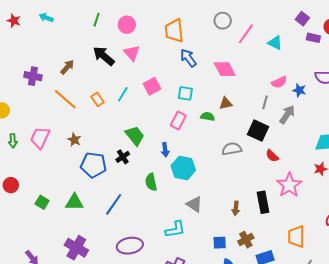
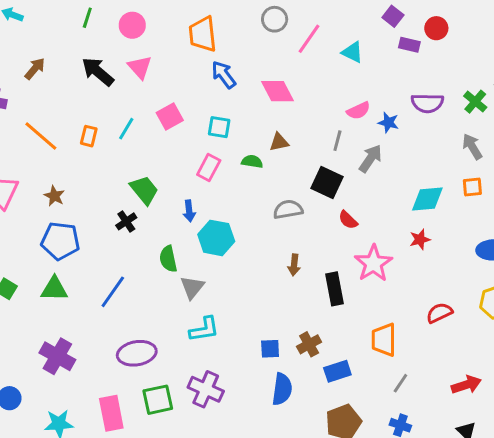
brown arrow: (67, 67) -> (35, 69), moved
orange rectangle: (98, 99) -> (89, 136), turned 48
blue pentagon: (94, 165) -> (60, 241), moved
gray triangle: (194, 204) -> (192, 287), moved, turned 36
brown arrow: (236, 208) -> (294, 265), moved

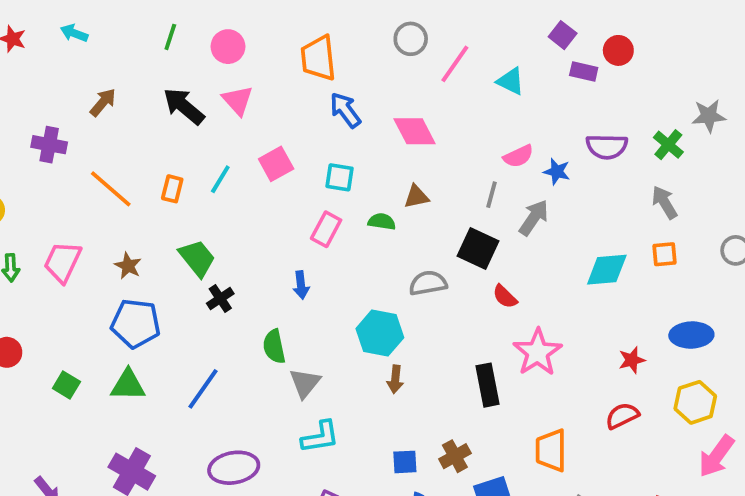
green trapezoid: (144, 190) -> (197, 258), moved
cyan hexagon: (216, 238) -> (380, 333), moved
red star: (420, 239) -> (632, 360), moved
brown arrow: (294, 265) -> (395, 379), moved

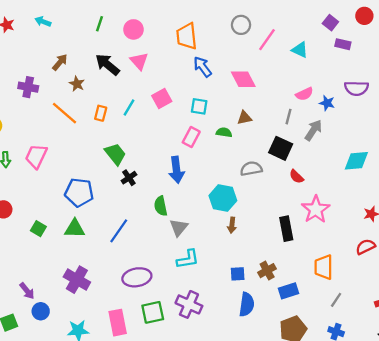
red circle: (618, 50) -> (364, 16), moved
brown star: (128, 266) -> (77, 84), moved
blue arrow: (301, 285) -> (176, 170), size x1.6

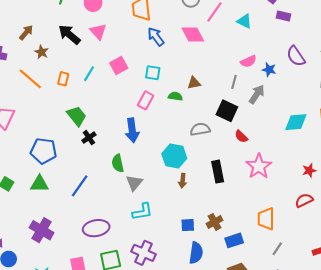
pink diamond: (243, 79) -> (193, 35), moved
purple semicircle: (356, 88) -> (296, 56), turned 55
black rectangle: (286, 229) -> (218, 172), moved

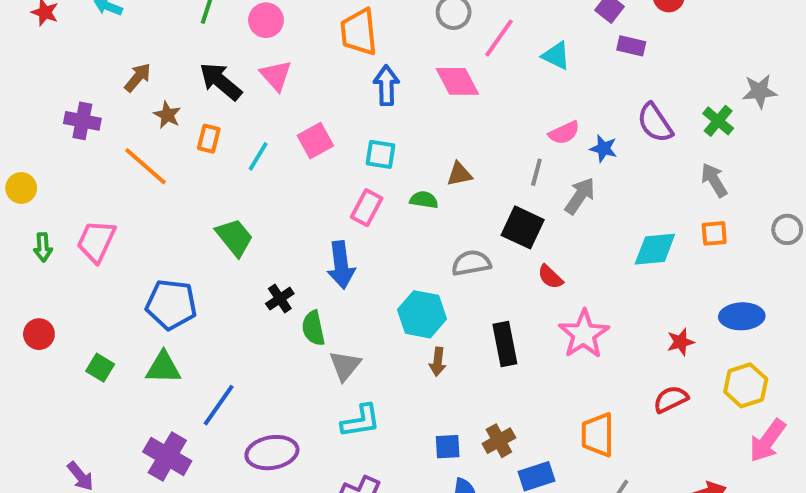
blue arrow: (156, 37) -> (386, 85), turned 36
orange rectangle: (63, 79) -> (209, 139), moved
black cross: (89, 138) -> (280, 299), moved
blue line: (80, 186) -> (219, 405), moved

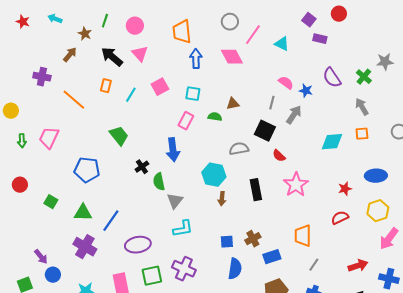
brown star: (167, 115) -> (85, 34), moved
pink semicircle: (564, 133) -> (286, 83), turned -119
green triangle: (163, 368) -> (83, 213), moved

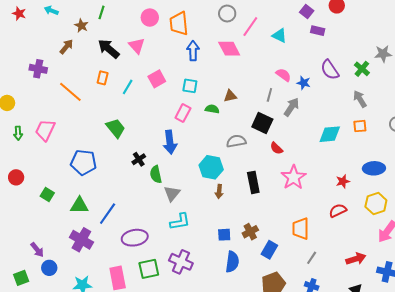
pink circle: (135, 26) -> (150, 18), moved
blue rectangle: (272, 257) -> (269, 250), turned -42

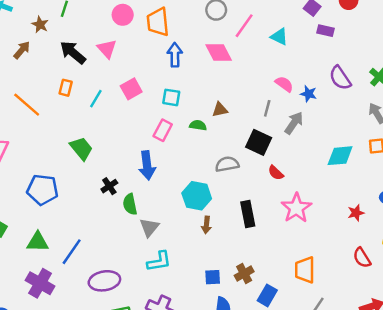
red semicircle: (338, 211) -> (362, 258), moved, turned -96

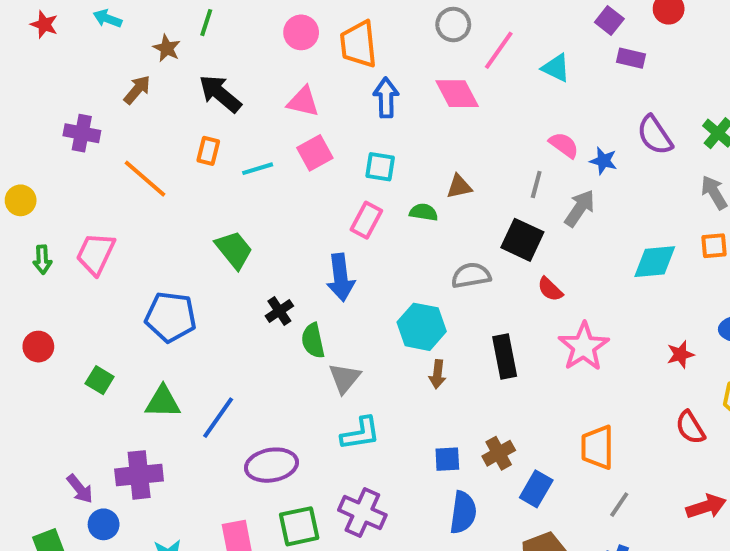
pink triangle: (107, 49) -> (303, 102), moved, turned -35
cyan line: (96, 99) -> (258, 169), turned 42
purple cross: (40, 283) -> (139, 475), moved, turned -36

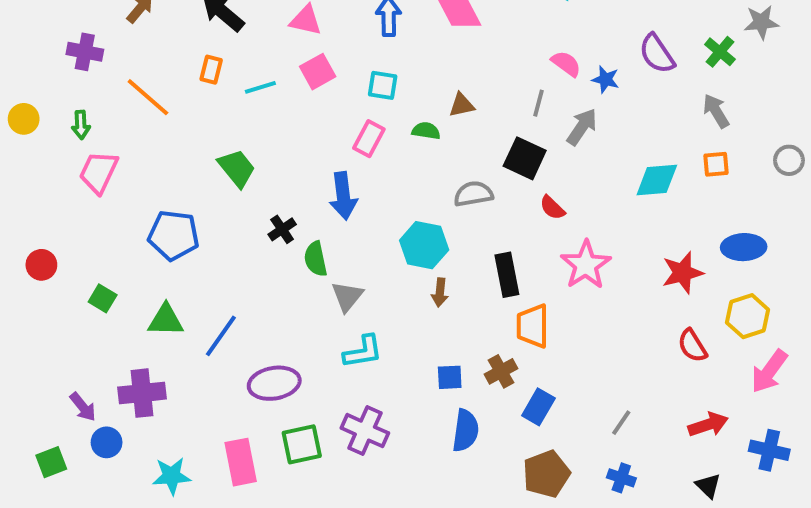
green arrow: (42, 260) -> (81, 125), moved
red star: (680, 354) -> (682, 273), size x1.5
orange trapezoid: (597, 447) -> (533, 326), moved

